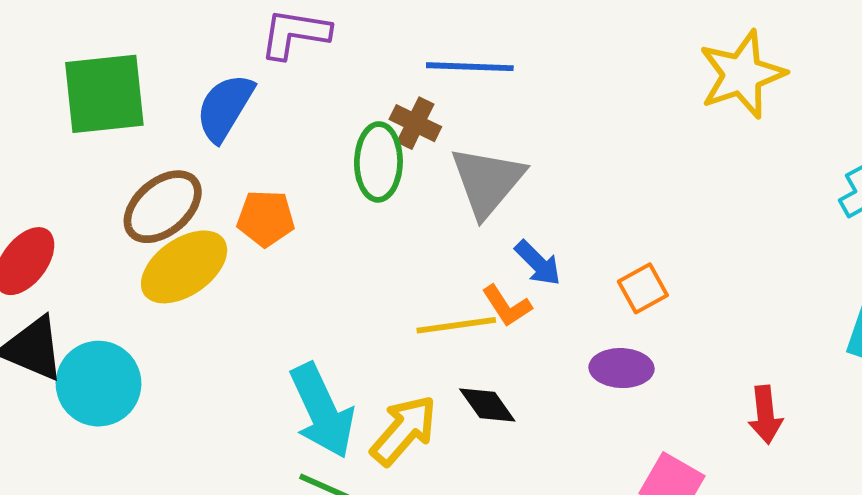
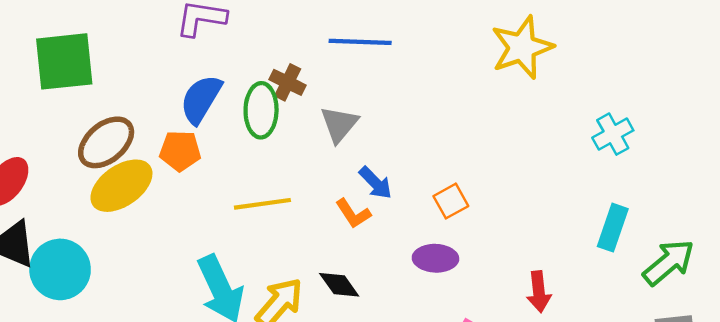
blue line: (470, 67) -> (360, 42), moved
blue semicircle: (225, 108) -> (201, 99), moved
gray triangle: (487, 181) -> (339, 124), size x0.7
yellow line: (456, 325) -> (262, 204), moved

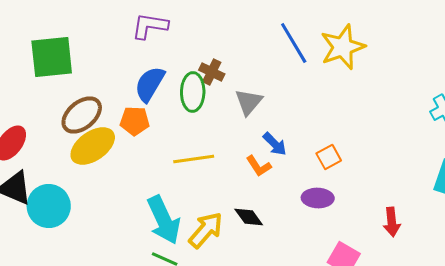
blue line: (360, 42) -> (294, 43), moved, turned 57
yellow star: (522, 47) -> (343, 47), moved

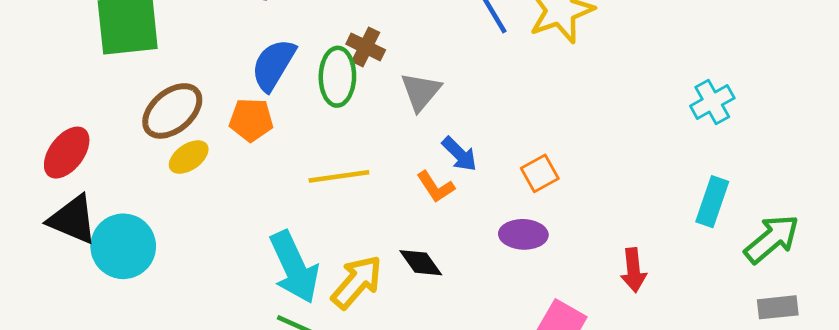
yellow ellipse: (93, 146) -> (189, 157), size x0.6

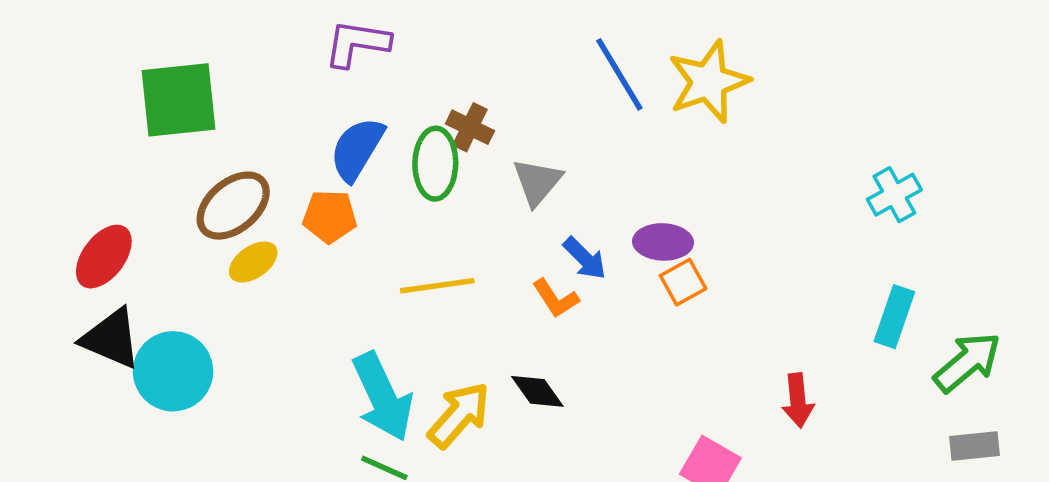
purple ellipse: (523, 234) -> (663, 242), moved

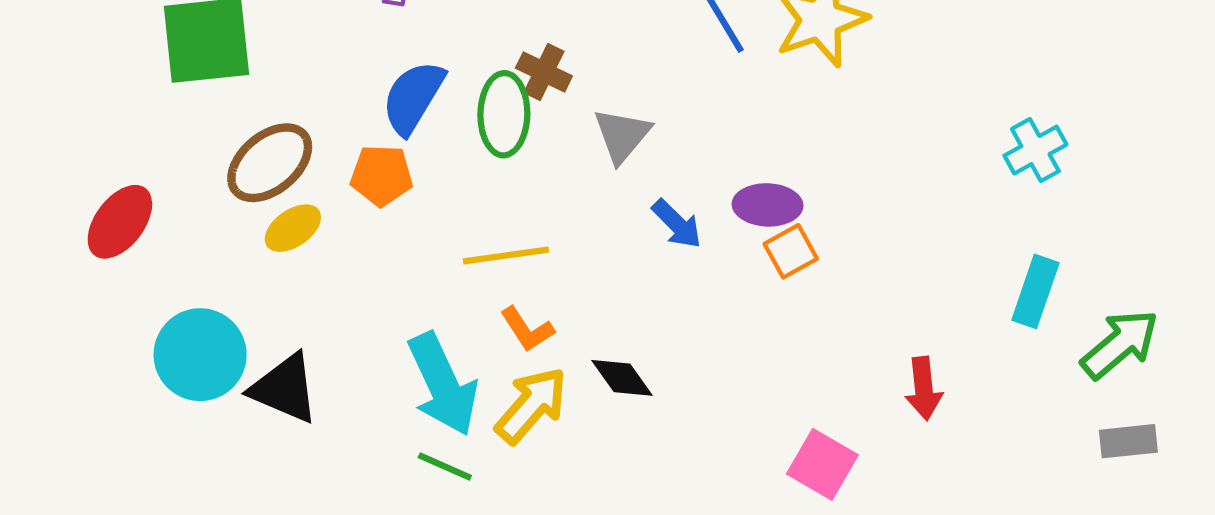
orange L-shape: (556, 298) -> (527, 329), moved
black triangle: (111, 339) -> (284, 388), moved

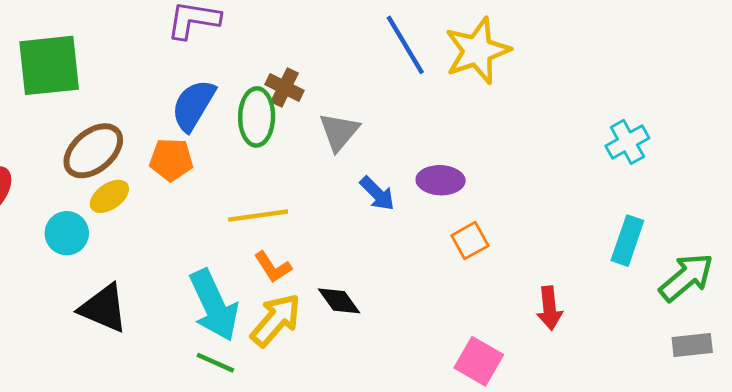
orange square: (791, 251) -> (470, 241), moved
cyan circle: (200, 355) -> (67, 233), moved, size x0.7

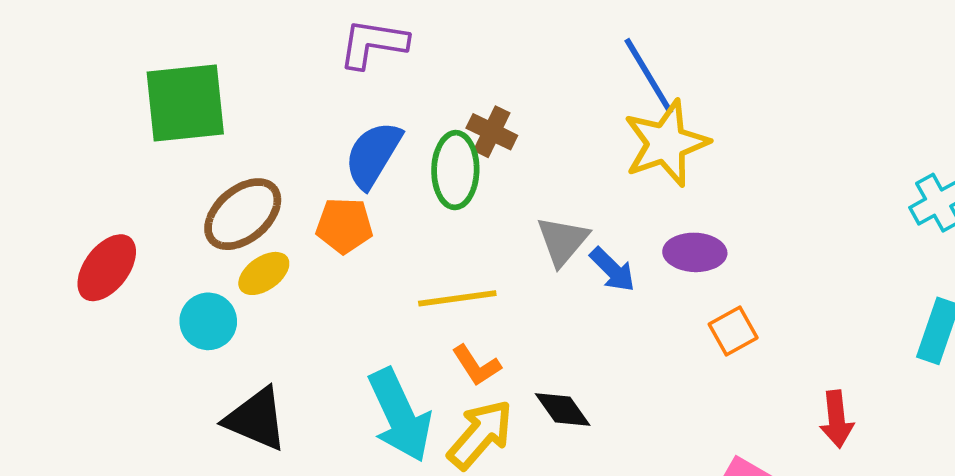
yellow star: (477, 51) -> (666, 143), moved
gray triangle: (339, 132) -> (563, 241), moved

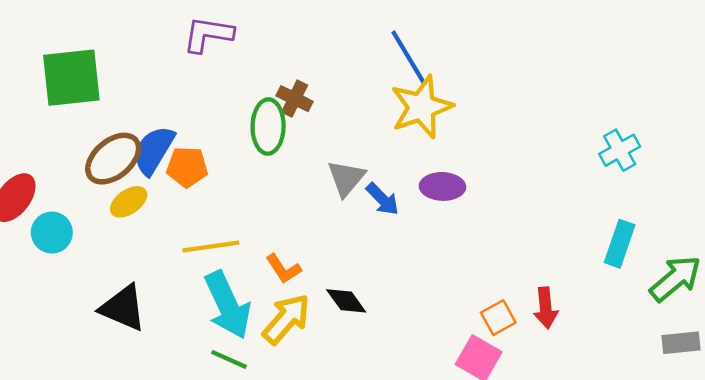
blue semicircle: (373, 155) -> (154, 150), moved
yellow line: (457, 298) -> (211, 246), moved
cyan circle: (208, 321) -> (52, 233), moved
orange square: (733, 331) -> (498, 318), moved

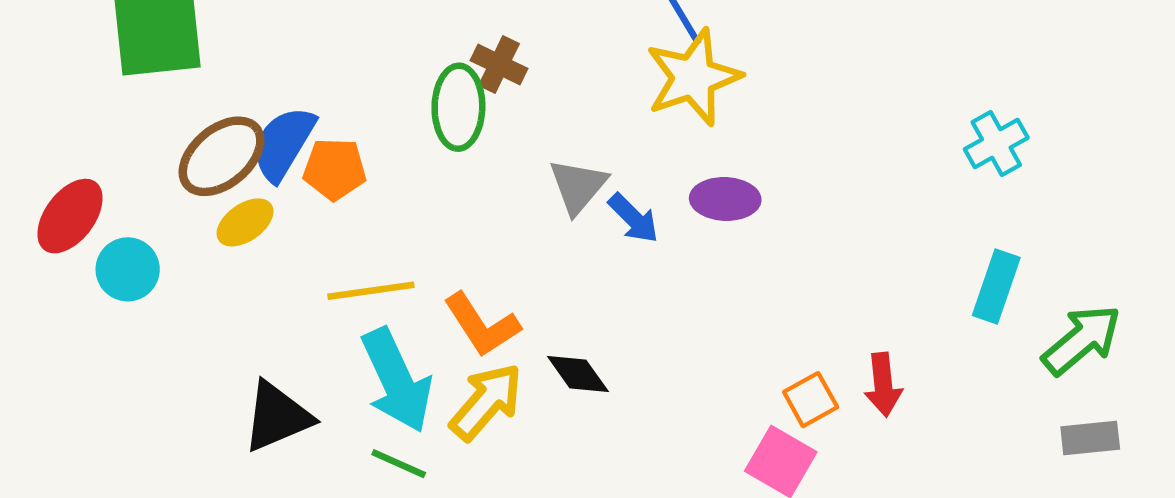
orange L-shape: (283, 269) -> (482, 325), size x1.4
black triangle: (123, 308) -> (277, 417), moved, turned -46

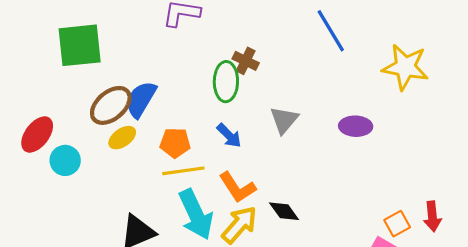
yellow star: (693, 77) -> (405, 67), moved, turned 30
orange pentagon: (335, 169) -> (175, 143), moved
blue arrow: (633, 218) -> (229, 136), moved

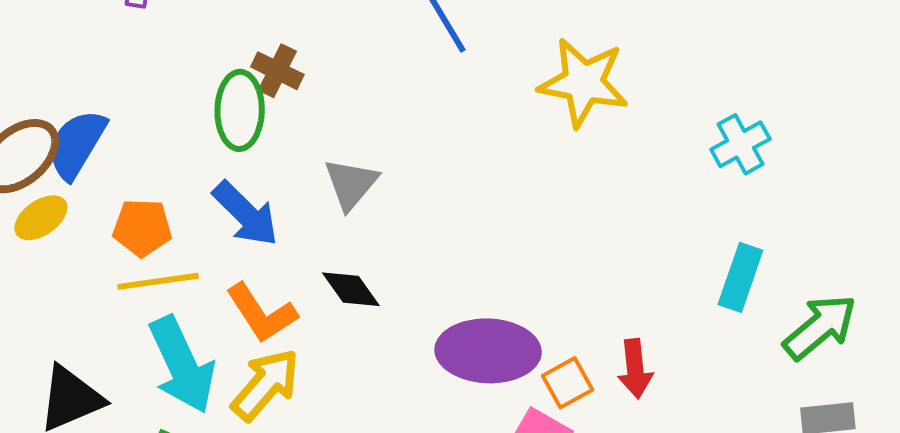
purple ellipse: (356, 126) -> (488, 351), moved, size x1.6
blue arrow: (229, 136) -> (246, 214), size x1.4
black diamond: (284, 211) -> (351, 289), moved

